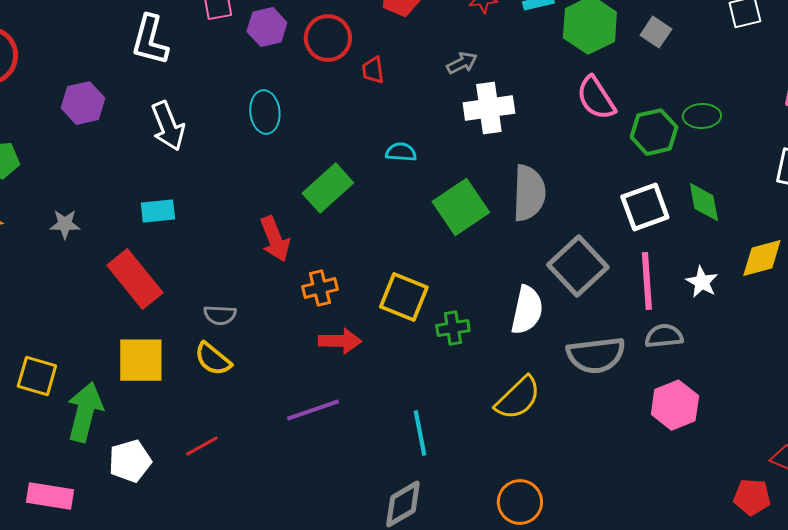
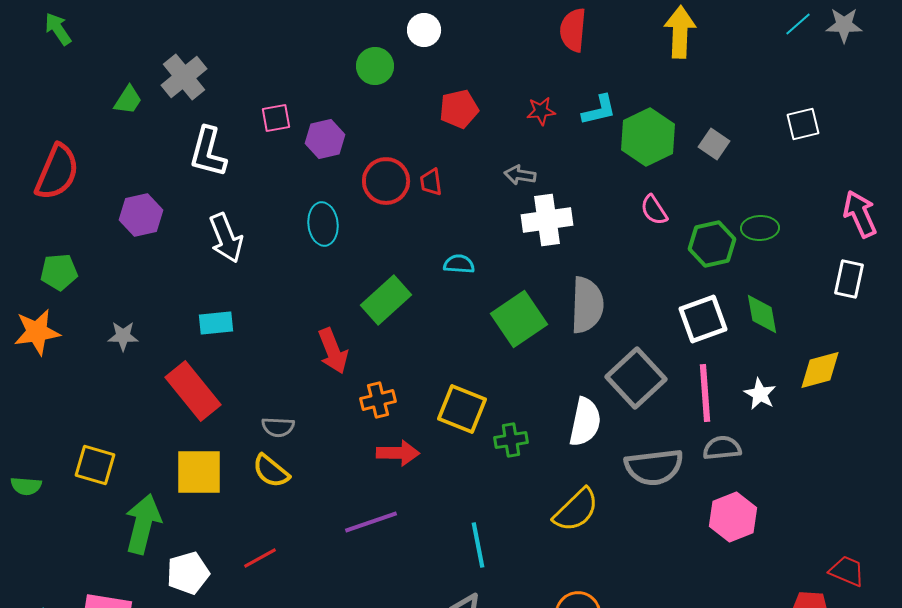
red circle: (328, 38) -> (386, 181), moved
gray arrow: (462, 63) -> (520, 175), turned -144
pink semicircle: (596, 98) -> (654, 210), size x0.7
yellow square: (37, 376) -> (95, 465), moved

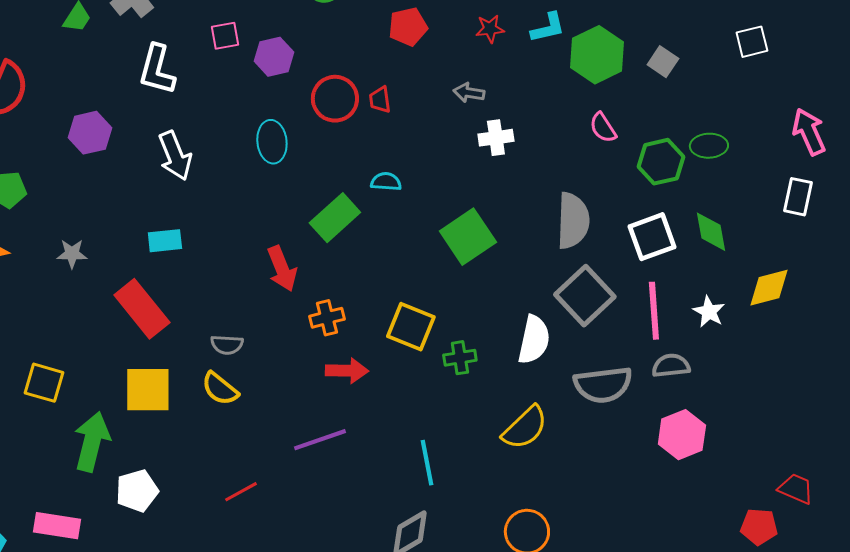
white cross: (547, 220) -> (496, 138), size x0.7
cyan semicircle: (459, 264) -> (386, 182), moved
gray semicircle: (587, 305) -> (573, 221), moved
red line: (260, 558) -> (241, 492), moved

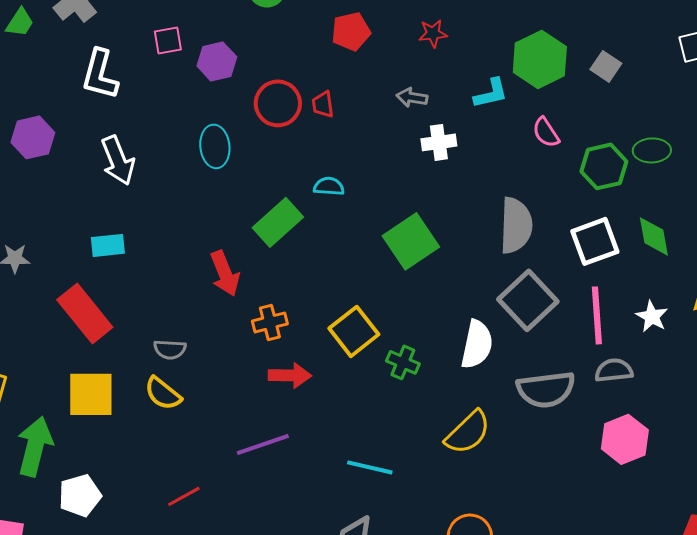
cyan L-shape: (548, 28) -> (491, 93), moved
yellow square: (411, 327) -> (354, 331), turned 30
green cross: (460, 358) -> (403, 362), turned 32
cyan line: (427, 463) -> (370, 467), turned -66

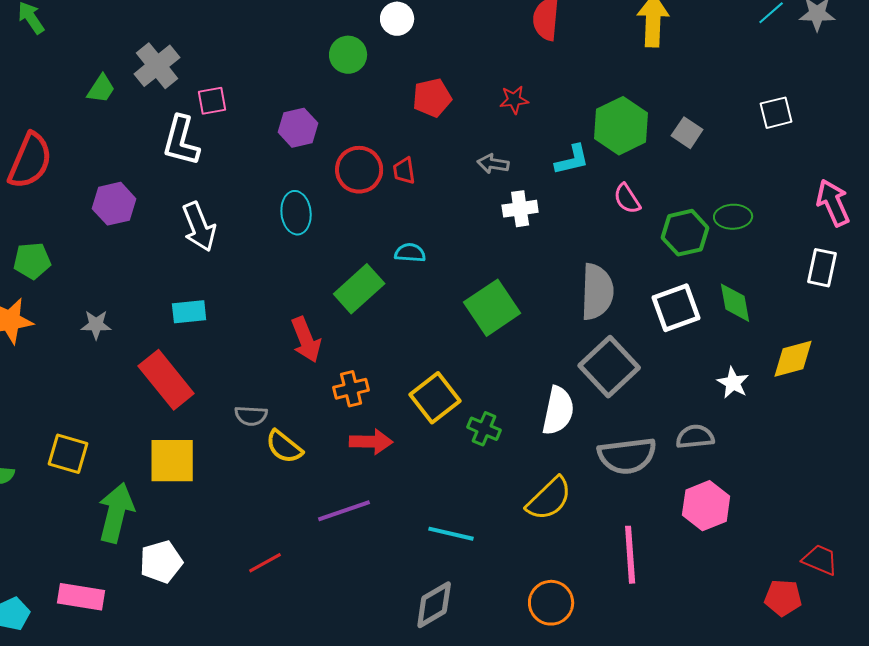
pink square: (168, 40) -> (212, 101), moved
pink line: (597, 315) -> (630, 555), moved
yellow semicircle: (163, 393) -> (284, 447), moved

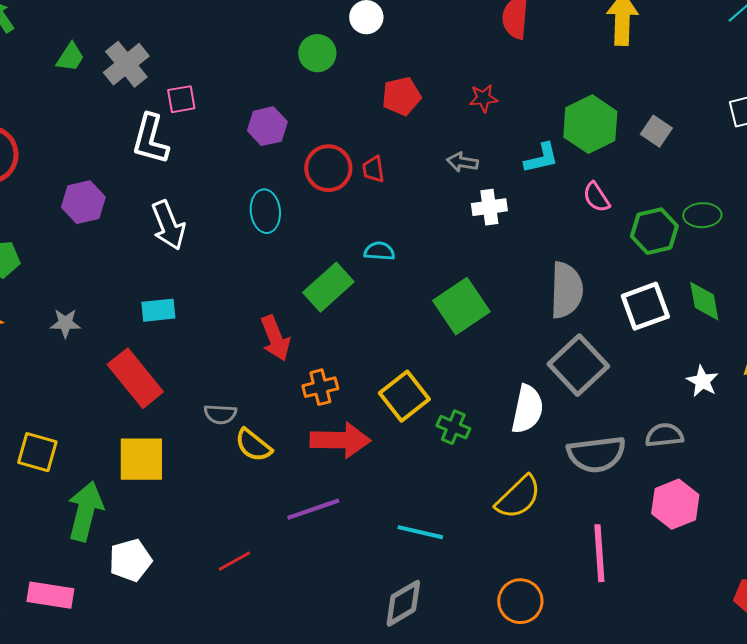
green trapezoid: (101, 89) -> (70, 57), moved
red arrow: (371, 442) -> (340, 440), size x1.4

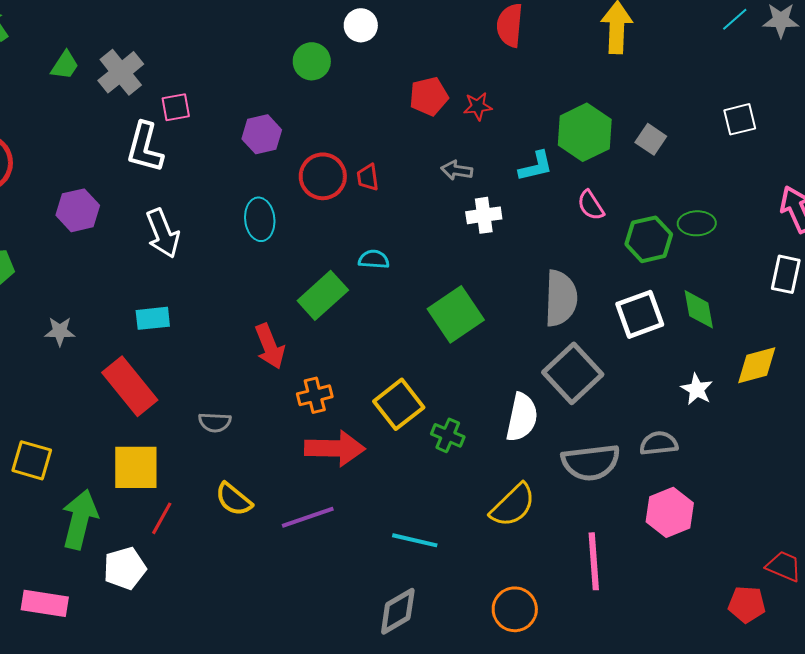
red pentagon: (401, 96) -> (429, 96), moved
yellow semicircle: (253, 445) -> (234, 499), moved
red line: (234, 561) -> (162, 518), moved, turned -32

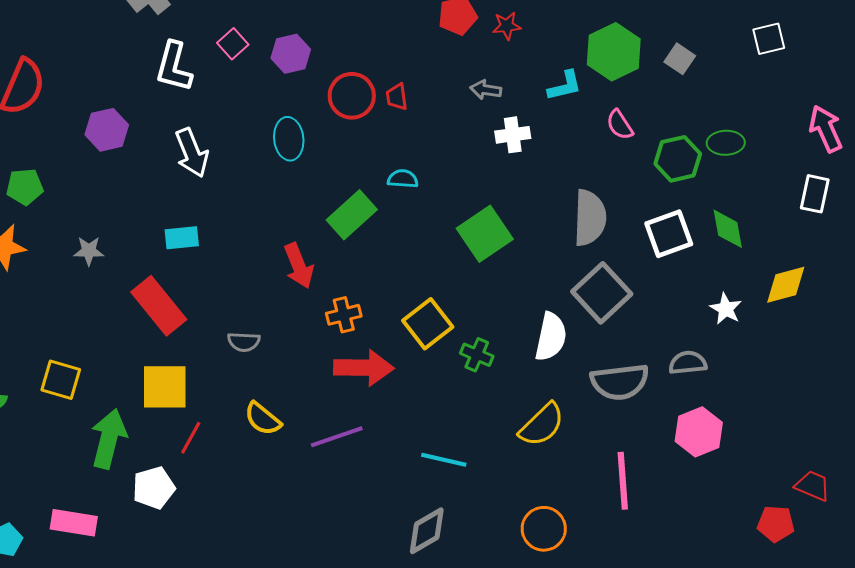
pink square: (176, 107) -> (233, 44), moved, turned -32

